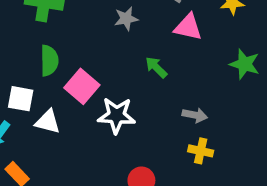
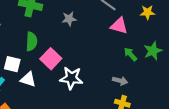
gray star: (126, 19) -> (69, 19), moved
green star: (245, 64) -> (153, 51), turned 30
green arrow: (156, 67) -> (130, 54), moved

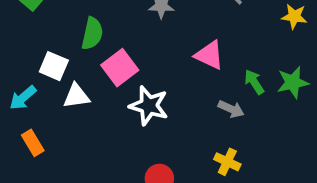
pink triangle: (119, 26) -> (209, 55), moved
white triangle: (28, 79) -> (76, 96), turned -35
gray arrow: (120, 81) -> (231, 109), moved

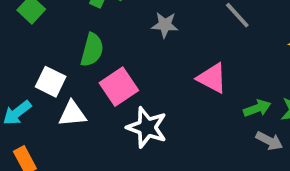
green arrow: (254, 82) -> (257, 108), turned 100
gray arrow: (231, 109) -> (269, 141), moved

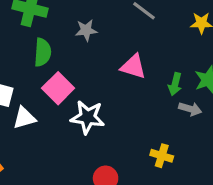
green semicircle: (92, 50) -> (43, 52), moved
green arrow: (257, 108) -> (175, 84), turned 135

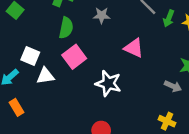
green arrow: (175, 84) -> (169, 18), moved
white star: (88, 117) -> (108, 83), moved
yellow cross: (162, 156) -> (167, 121), moved

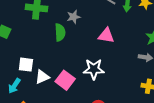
green semicircle: (66, 28) -> (60, 32), moved
pink square: (74, 57) -> (65, 80), moved

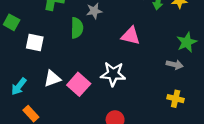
white square: (26, 65) -> (35, 42), moved

